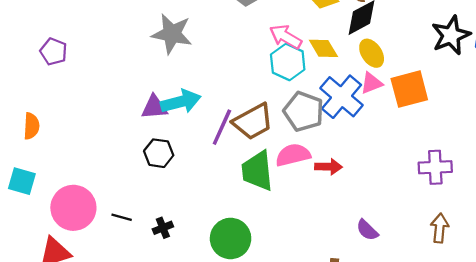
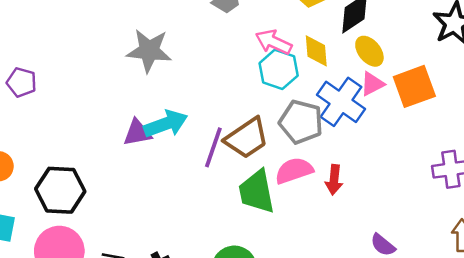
yellow diamond: (323, 48) -> (316, 51), turned 32
black hexagon: (159, 153) -> (60, 190), moved, size x1.5
red arrow: (329, 167) -> (334, 180), turned 100

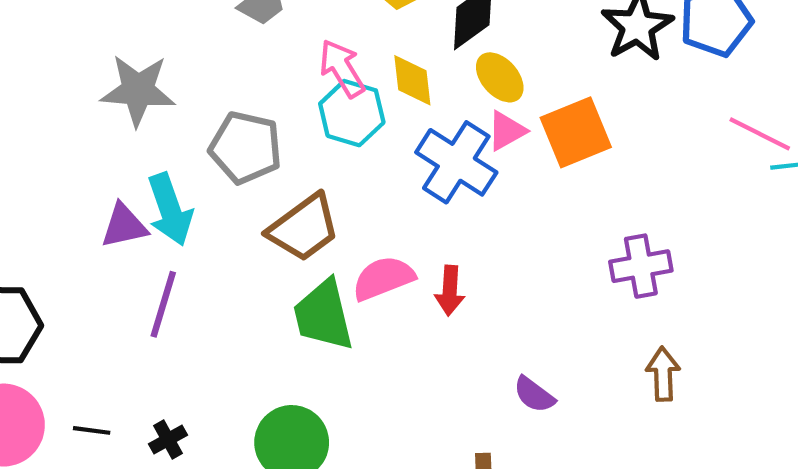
pink arrow: (274, 42) -> (342, 68), turned 36
gray pentagon: (301, 122) -> (246, 148), moved
cyan arrow: (166, 124) -> (170, 209), turned 93
purple line: (213, 147) -> (163, 304), moved

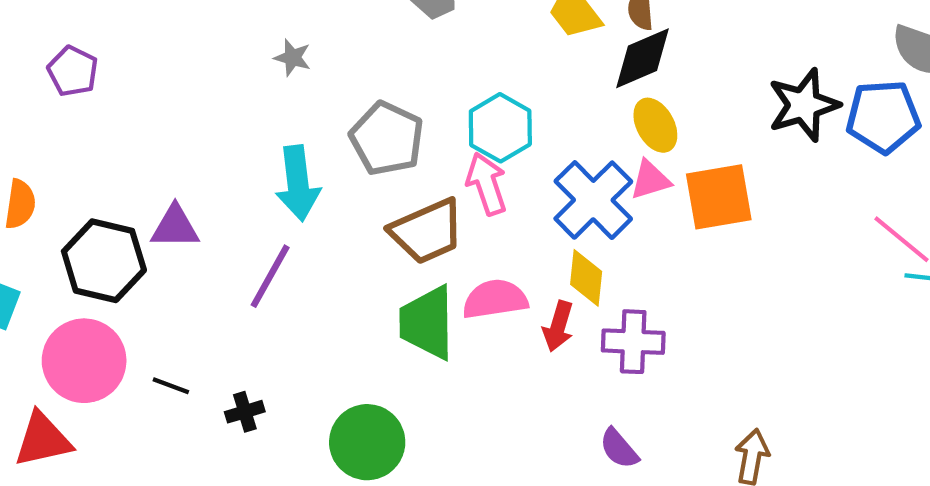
pink arrow: (342, 68) -> (487, 184), moved
yellow diamond: (412, 80) -> (586, 278), moved
gray star: (138, 90) -> (293, 58), size x0.5
purple triangle: (124, 226) -> (175, 227), moved
purple cross: (641, 266) -> (633, 342), moved

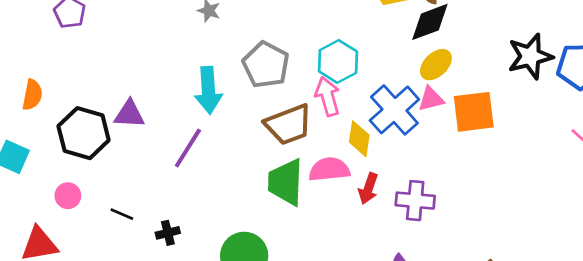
yellow ellipse: (655, 125) -> (436, 65), turned 72
yellow diamond: (586, 278) -> (359, 139), moved
pink circle: (84, 361) -> (68, 196), size x0.5

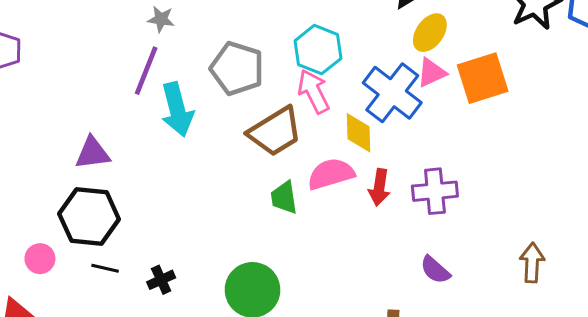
black hexagon: (84, 133) -> (89, 216), moved
purple line: (188, 148) -> (146, 71), moved
green trapezoid: (286, 182) -> (284, 198), size x0.6

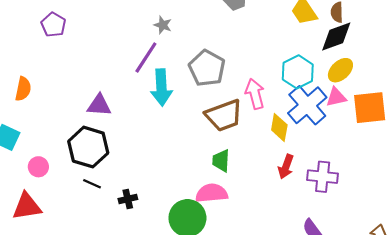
cyan hexagon: (318, 50) -> (298, 72), moved
pink semicircle: (331, 174) -> (212, 193), moved
pink circle: (40, 259) -> (38, 167), moved

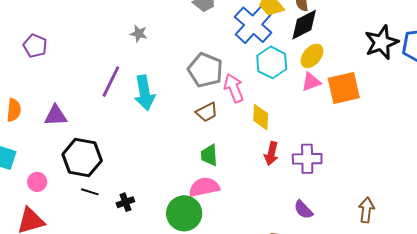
purple line: (146, 57) -> (111, 82), moved
gray pentagon: (207, 68) -> (205, 70), moved
purple triangle: (99, 105) -> (56, 116), moved
blue cross: (307, 105) -> (253, 25), moved
brown trapezoid: (224, 115) -> (207, 112), size x0.6

